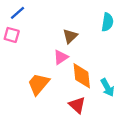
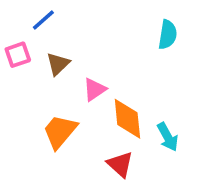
blue line: (18, 13) -> (43, 20), moved
pink square: (12, 35) -> (18, 55), turned -35
brown triangle: (70, 36) -> (58, 64), moved

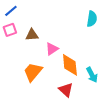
blue line: (43, 20) -> (11, 11), moved
brown triangle: (58, 64) -> (32, 35), turned 40

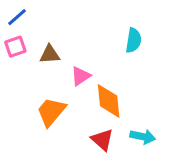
cyan semicircle: (92, 19) -> (133, 40), moved
cyan arrow: (92, 75) -> (143, 137), moved, turned -49

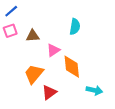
cyan semicircle: (133, 40) -> (75, 27), moved
red triangle: (102, 140) -> (49, 92), moved, turned 42

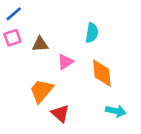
orange diamond: (72, 67) -> (102, 73), moved
red triangle: (49, 92) -> (60, 113), turned -42

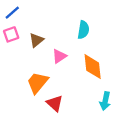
brown triangle: (40, 44) -> (36, 40), turned -35
cyan arrow: (116, 111) -> (105, 101), turned 90

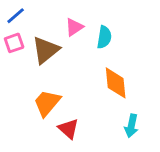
brown triangle: (36, 40) -> (46, 50), size x1.5
pink triangle: (59, 56) -> (74, 27), moved

